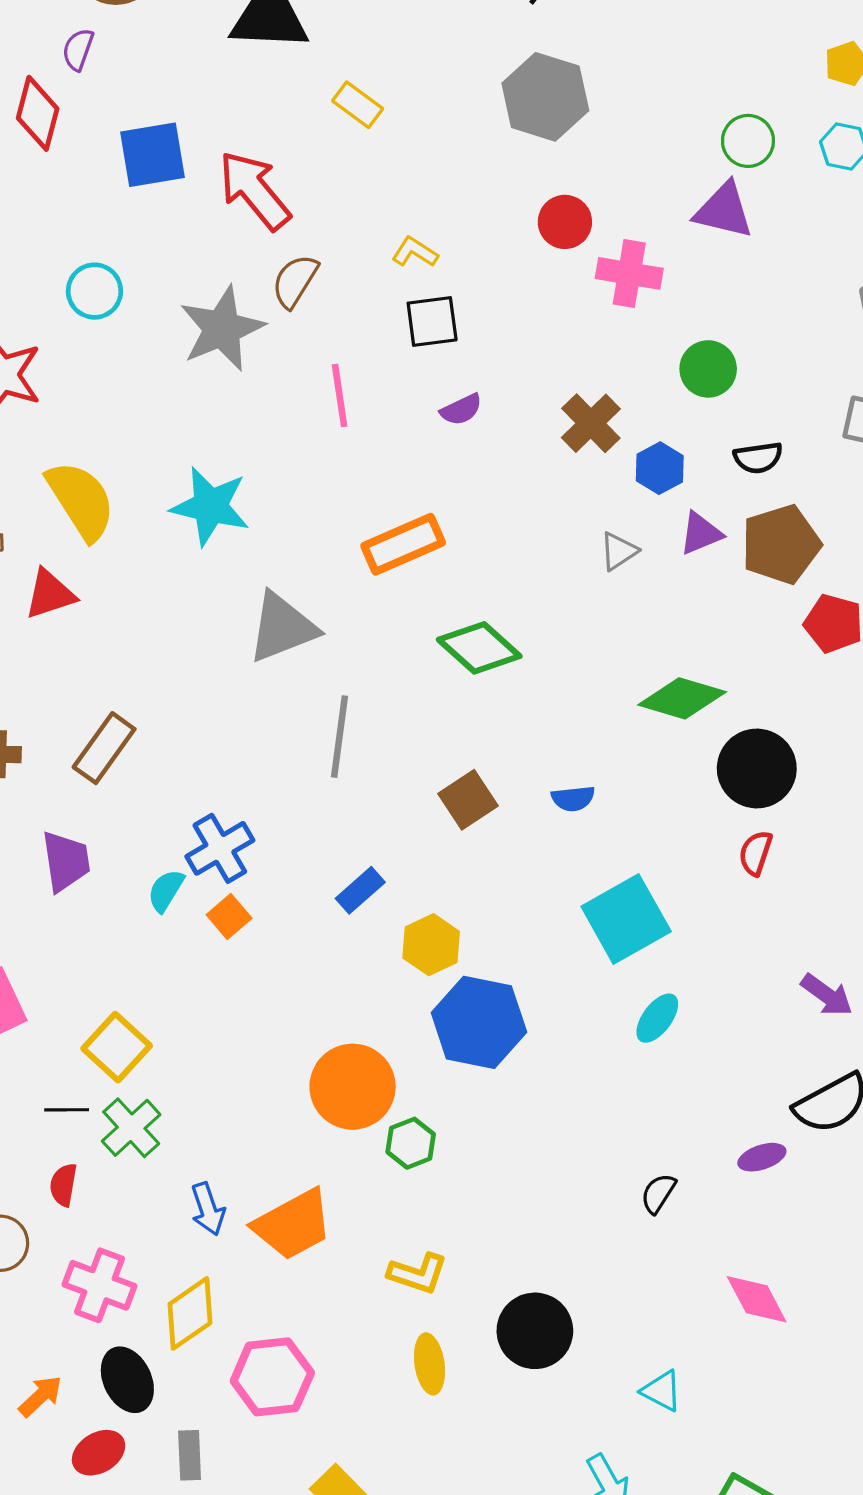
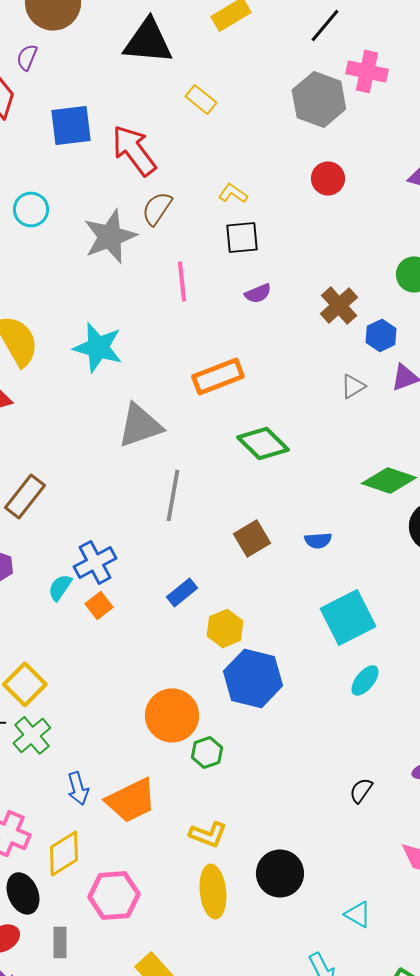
pink cross: (629, 273) -> (367, 71), moved
yellow ellipse: (430, 1364) -> (213, 891), size x1.4

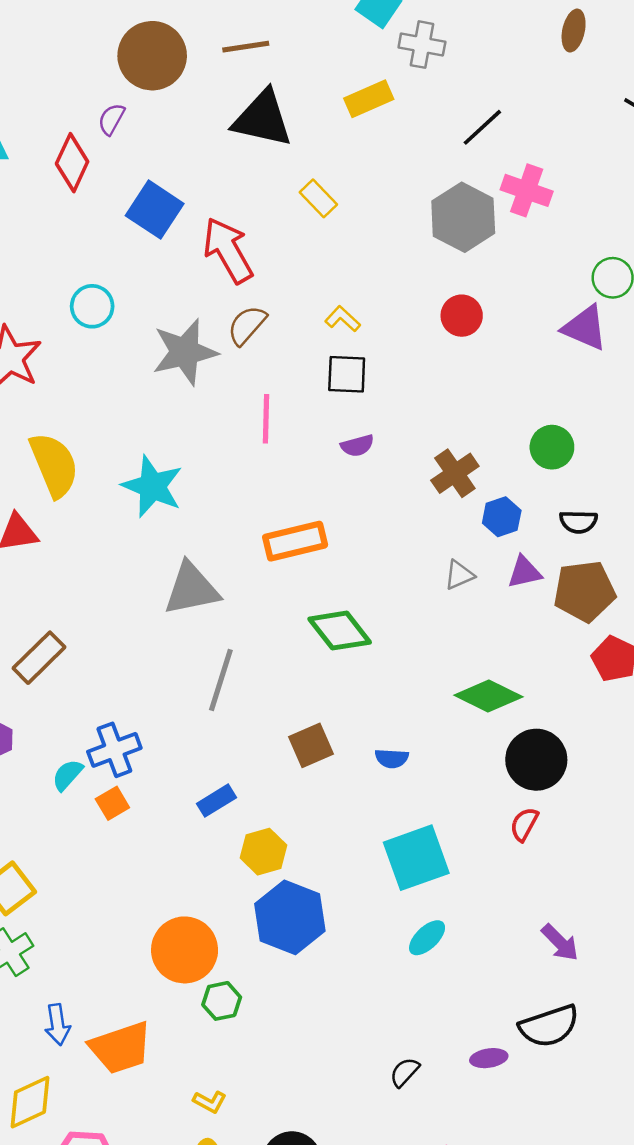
blue square: (71, 125) -> (155, 210), turned 33
yellow L-shape: (208, 834) -> (210, 1102), size x0.7

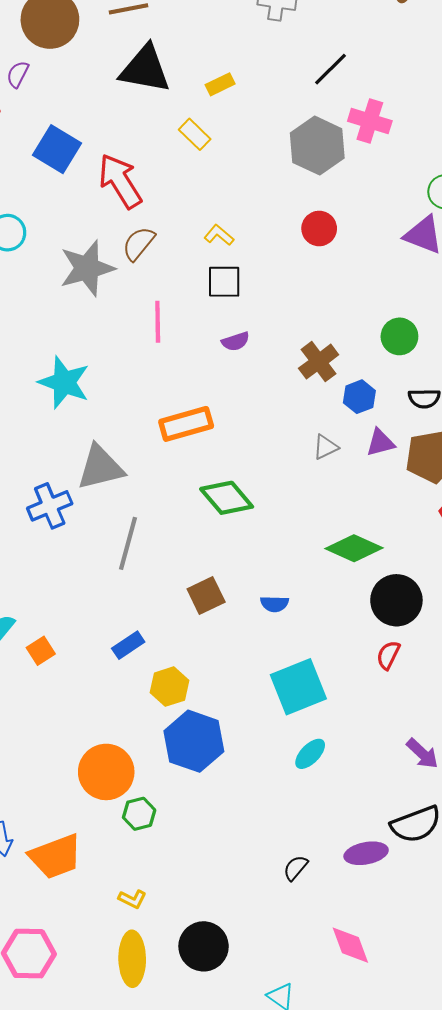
yellow rectangle: (369, 99) -> (220, 84), moved, size x0.7
blue cross: (114, 750) -> (50, 506), moved
purple ellipse: (489, 1058) -> (366, 853), size x1.4

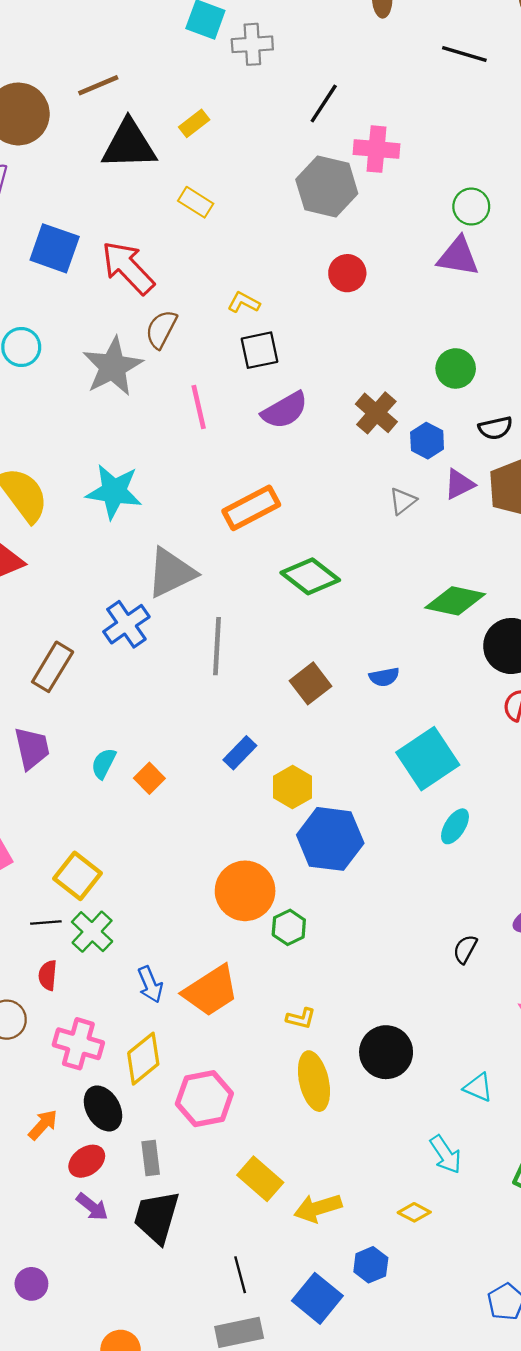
yellow rectangle: (220, 84) -> (194, 123), moved
purple semicircle: (236, 341) -> (285, 410), size x1.6

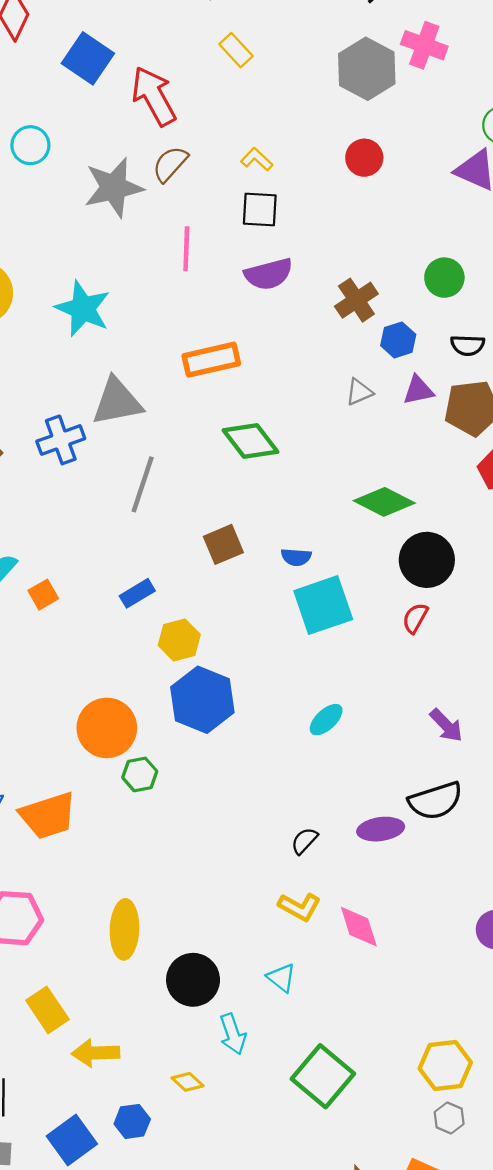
cyan square: (428, 759) -> (323, 605), moved
yellow L-shape: (301, 1018) -> (299, 907), moved, size x1.4
black circle: (386, 1052) -> (193, 980), moved

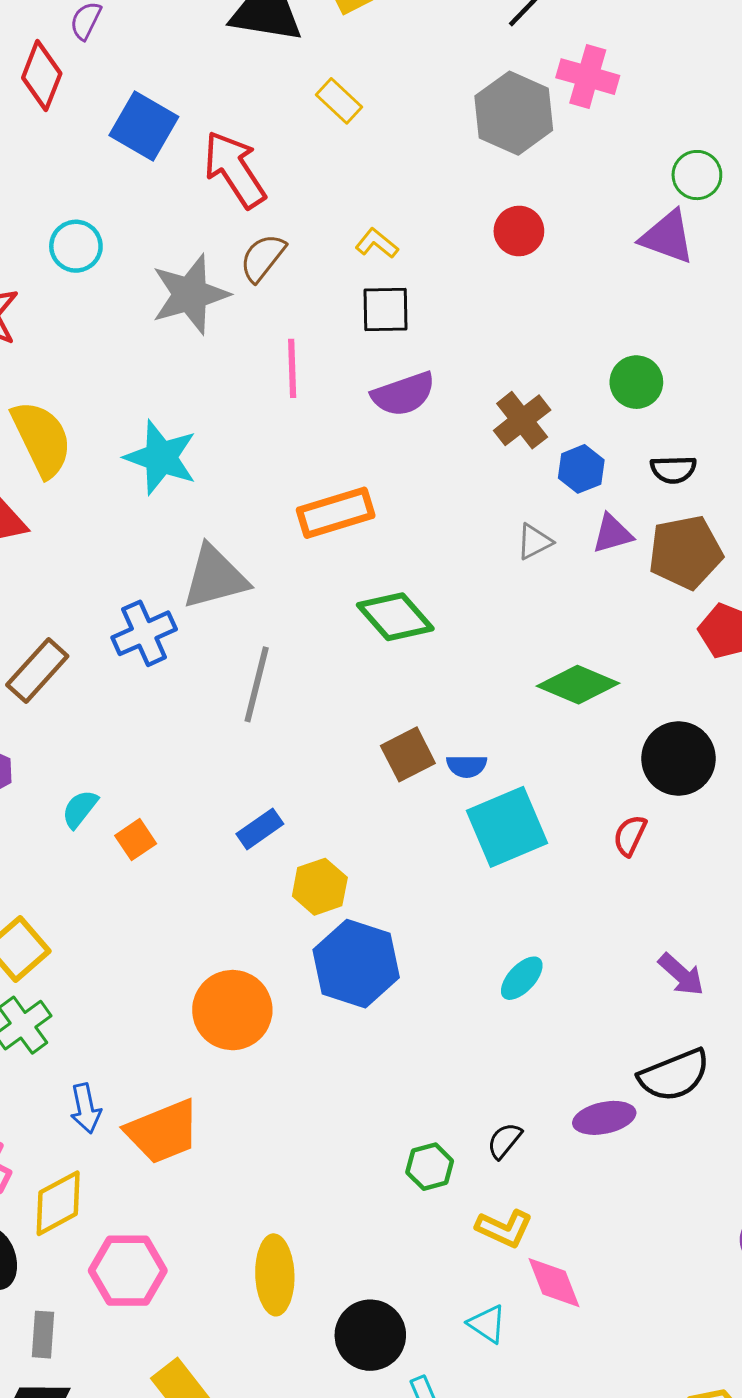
brown square: (223, 544) -> (408, 754), moved
black circle: (427, 560) -> (678, 759), moved
green hexagon: (140, 774) -> (430, 1167), moved
pink diamond: (359, 927) -> (554, 1283), moved

